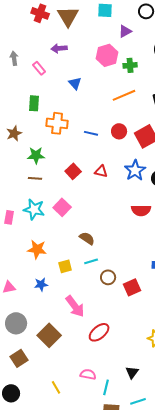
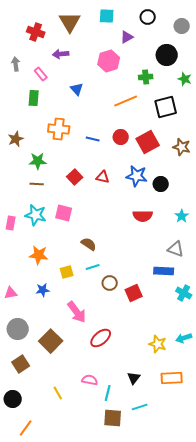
red cross: (40, 13) -> (36, 32), moved
green cross: (130, 65) -> (146, 77), moved
green rectangle: (34, 103) -> (34, 98), moved
blue star: (135, 170) -> (137, 176), turned -30
pink square: (62, 207) -> (64, 213), turned -30

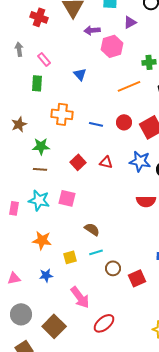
purple arrow: (61, 54) -> (92, 30), moved

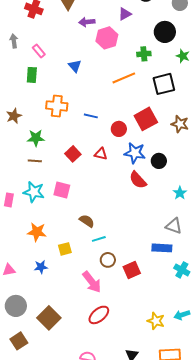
red circle: (124, 122) -> (119, 129), moved
red semicircle: (146, 201) -> (138, 180), moved, turned 48
cyan line: (96, 252) -> (99, 239), moved
pink arrow: (80, 297) -> (92, 282), moved

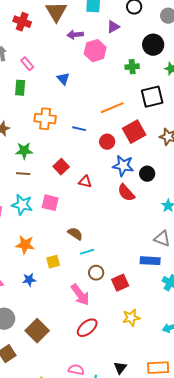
orange line: (124, 78) -> (112, 108), moved
red triangle: (101, 154) -> (85, 182), moved
yellow star: (156, 321) -> (131, 318), moved, turned -30

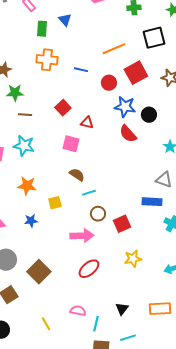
green rectangle: (20, 88) -> (42, 29), moved
green star: (24, 151) -> (15, 93), moved
pink square: (50, 203) -> (71, 144), moved
pink arrow: (80, 295) -> (82, 236), turned -55

